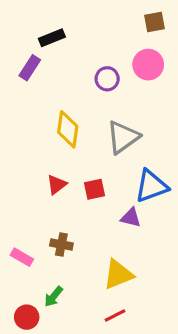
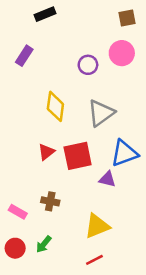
black rectangle: (52, 38) -> (45, 14), moved
red square: (95, 189) -> (78, 156), size x1.6
red circle: (27, 317) -> (15, 248), moved

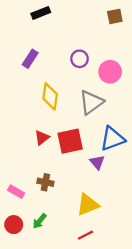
pink circle: (122, 53) -> (110, 72), moved
purple rectangle: (24, 56) -> (30, 59), moved
purple triangle: (107, 179) -> (97, 162), turned 35

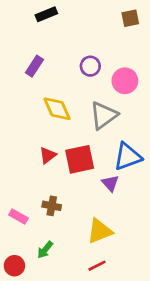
yellow diamond: (50, 96) -> (57, 109), turned -32
red circle: (14, 225) -> (14, 266), moved

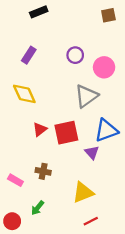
yellow diamond: (57, 109) -> (24, 94), moved
red line: (97, 266) -> (91, 221), moved

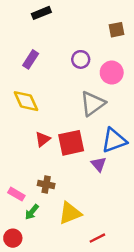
brown square: (108, 15) -> (116, 30), moved
yellow triangle: (83, 192) -> (70, 213), moved
green arrow: (38, 208) -> (32, 212), moved

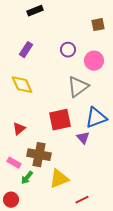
red triangle: (43, 139) -> (19, 129), moved
brown cross: (46, 184) -> (39, 155), size x1.6

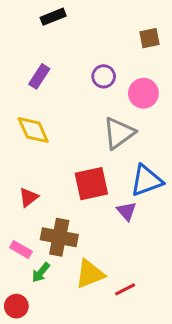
red line: (82, 200) -> (125, 289), moved

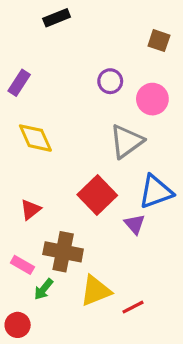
brown square: (150, 38) -> (159, 41), turned 30
purple rectangle: (39, 76) -> (19, 83), moved
red square: (91, 184) -> (97, 195), turned -32

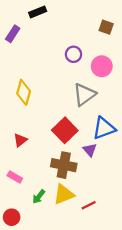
purple rectangle: (19, 83) -> (13, 34), moved
yellow diamond: (35, 138) -> (24, 92), turned 40
brown cross: (63, 252) -> (64, 165), moved
green arrow: (44, 289) -> (39, 197), moved

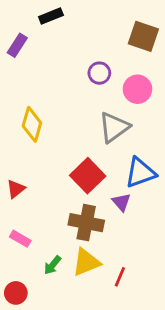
brown square: (106, 27) -> (143, 36), size x1.5
red triangle: (20, 140) -> (16, 189), moved
red line: (89, 205) -> (120, 277), turned -40

